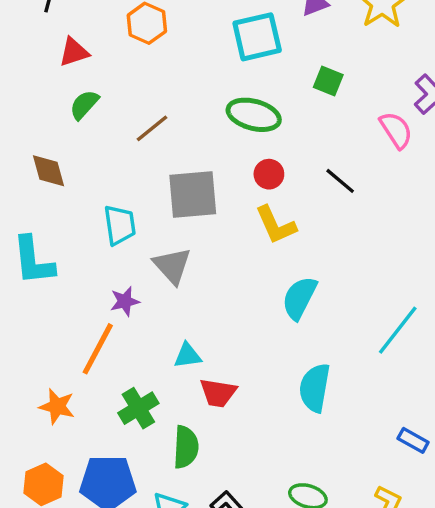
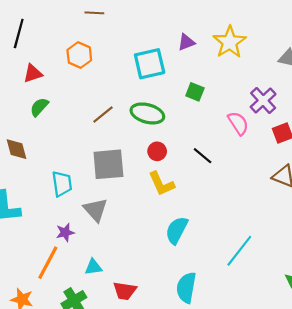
brown line: (152, 128) -> (103, 115), moved
cyan triangle: (188, 356) -> (93, 267), moved

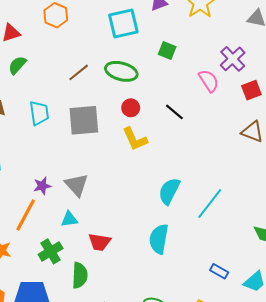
cyan trapezoid: (62, 184) -> (39, 113), moved
gray triangle: (95, 210) -> (77, 185), moved
cyan semicircle: (177, 230) -> (169, 191), moved

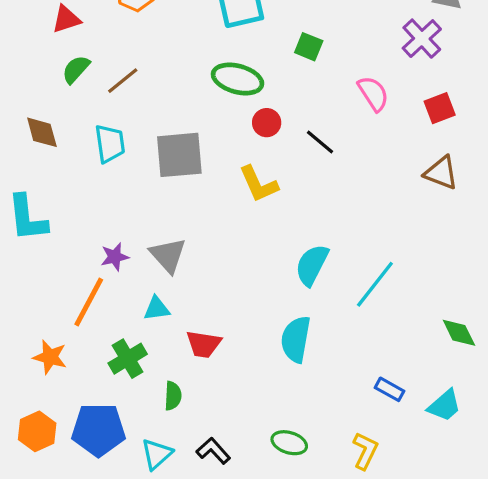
purple cross: (233, 59) -> (422, 39), moved
brown line: (79, 72) -> (123, 81), moved
red circle: (131, 108) -> (267, 123), moved
green semicircle: (80, 275) -> (173, 396), size x0.7

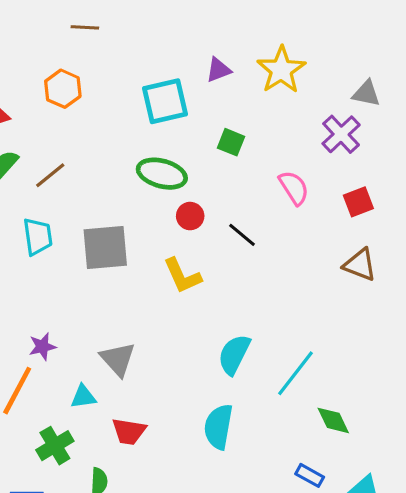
gray triangle: (168, 255) -> (118, 359), moved
green diamond: (459, 333) -> (333, 420), moved

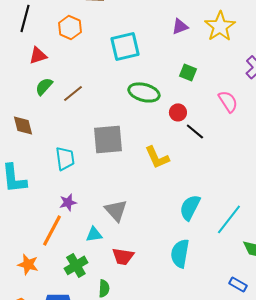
orange hexagon: (63, 89) -> (70, 27), moved
cyan square: (165, 101) -> (125, 46), moved
red circle: (190, 216) -> (178, 112), moved
cyan trapezoid: (38, 236) -> (65, 158), moved

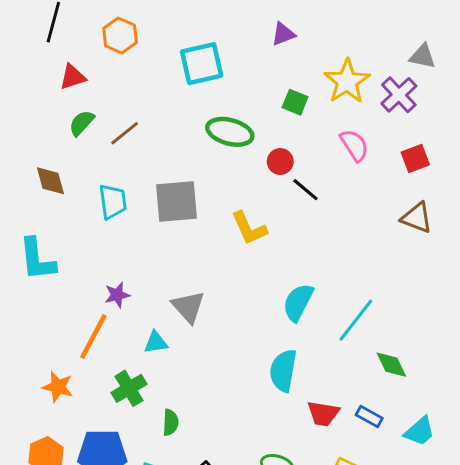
yellow star: (220, 26) -> (347, 81), moved
cyan trapezoid: (65, 158) -> (113, 202), moved
red trapezoid: (123, 256) -> (323, 414), moved

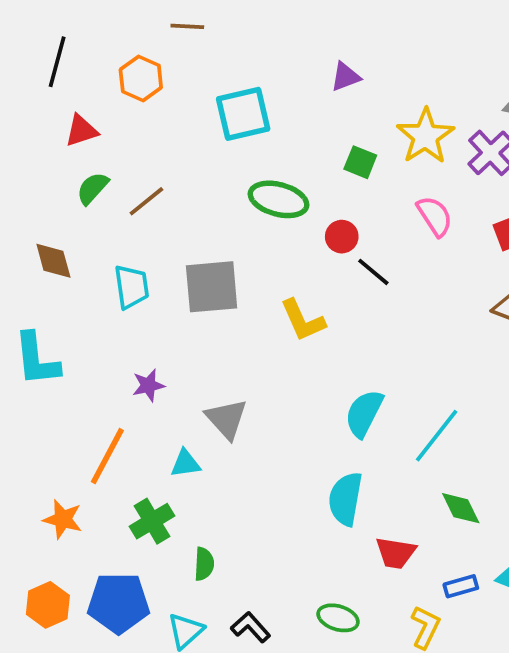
purple star: (117, 295) -> (148, 385), moved
green diamond: (391, 365) -> (461, 508), moved
blue rectangle: (369, 417) -> (461, 586), moved, turned -45

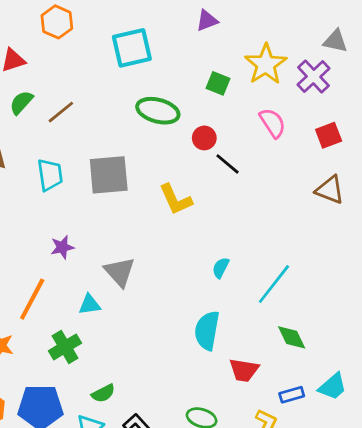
cyan semicircle: (364, 413) -> (221, 268), size x0.6
green semicircle: (204, 564) -> (103, 393), moved, turned 60

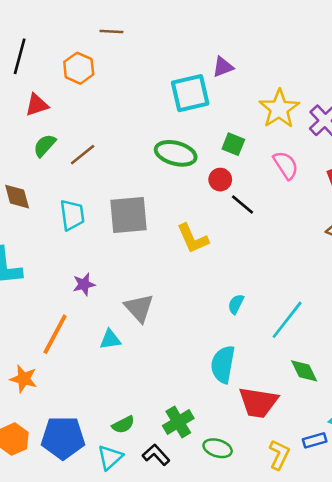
cyan square: (132, 48) -> (190, 93), moved
green square: (218, 83) -> (233, 144), moved
green cross: (65, 347) -> (178, 422), moved
red trapezoid: (244, 370) -> (258, 402), size x1.4
blue rectangle: (292, 395) -> (315, 440), moved

